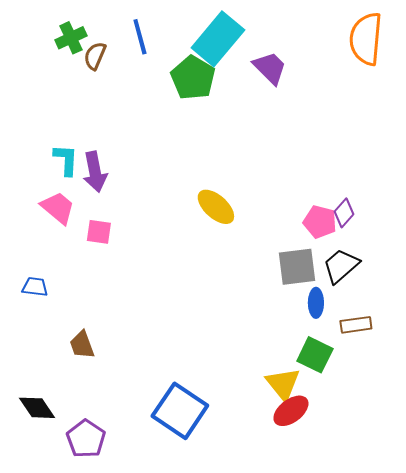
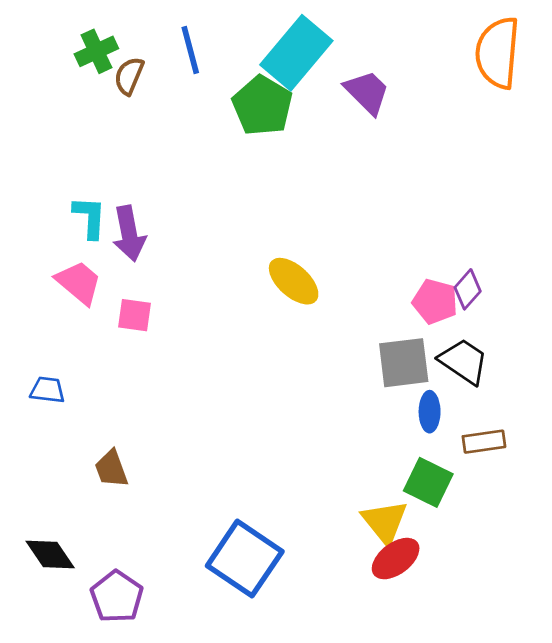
black trapezoid: (341, 266) -> (464, 361), turned 75

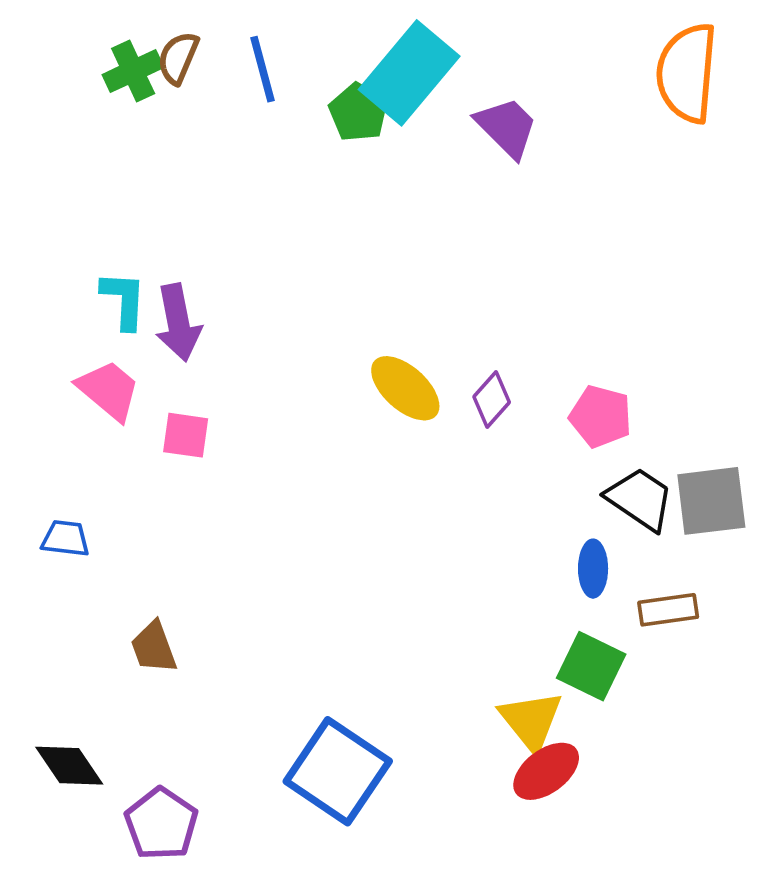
brown semicircle: (129, 76) -> (178, 58), moved
green pentagon: (262, 106) -> (358, 112), moved, size x0.7
purple diamond: (468, 289) -> (492, 400), moved
gray square: (404, 363) -> (711, 501), moved

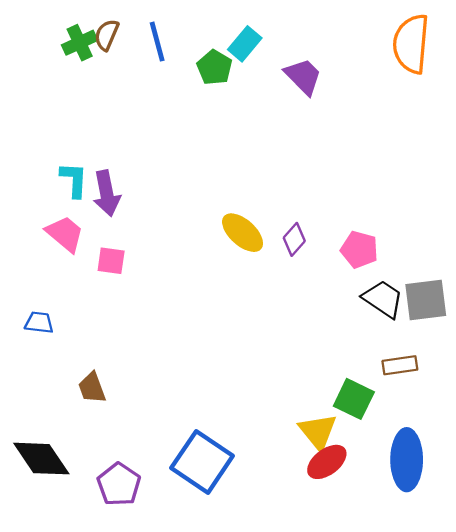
cyan rectangle: (409, 73) -> (245, 44), size x0.6
blue ellipse: (593, 569) -> (407, 460), moved, size x1.8
black diamond: (69, 766) -> (41, 459), size x1.4
purple pentagon: (161, 824) -> (119, 484), moved

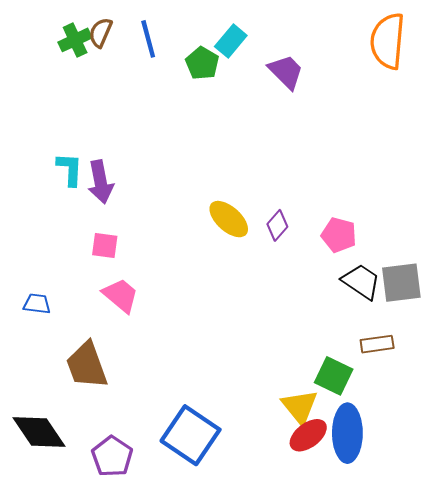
pink trapezoid: (65, 234) -> (121, 295), moved
brown trapezoid: (92, 388) -> (87, 365), size x1.6
blue ellipse: (407, 460) -> (347, 433), moved

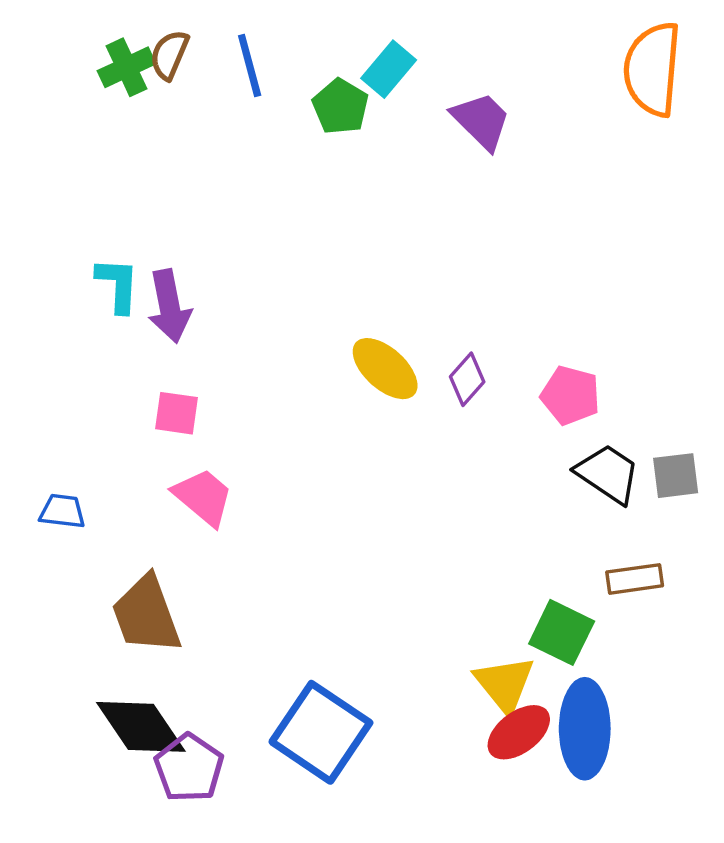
gray square: (401, 283) -> (676, 476), size x0.7
black diamond: (39, 432) -> (141, 727), moved

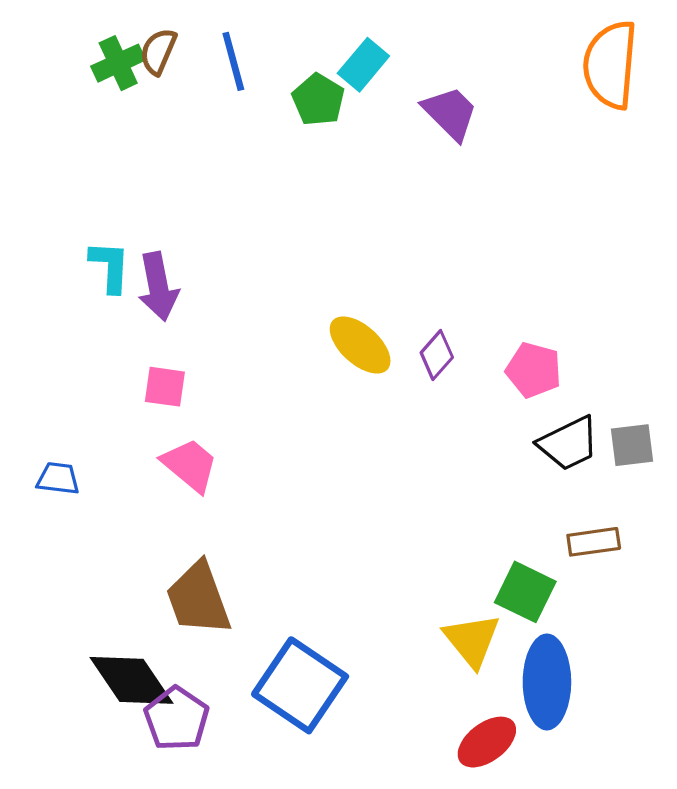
black trapezoid: (608, 474) -> (569, 443), turned 120
brown trapezoid: (146, 615) -> (198, 599), moved
red ellipse: (519, 732) -> (487, 742), moved

